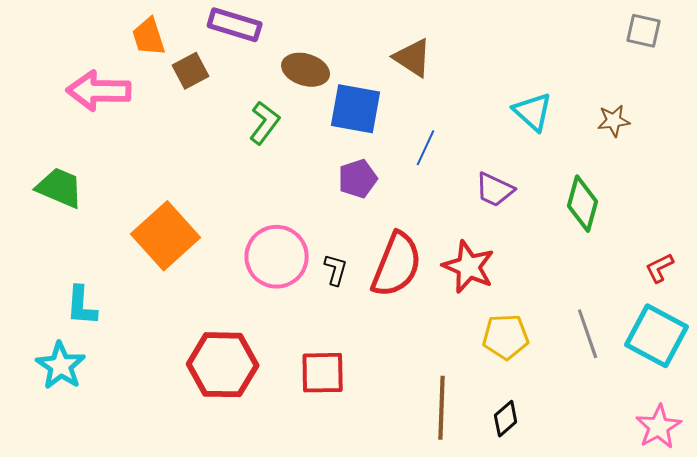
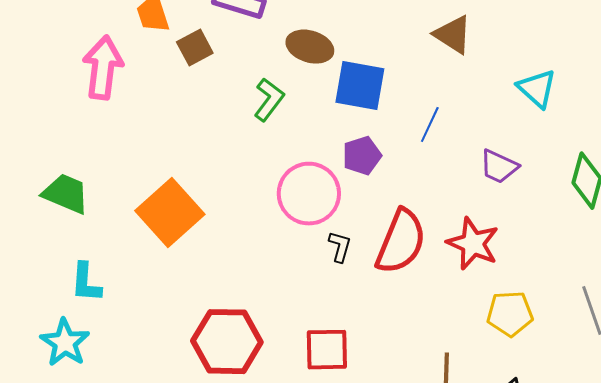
brown triangle: (413, 58) -> (453, 35), moved
pink arrow: (99, 91) -> (103, 68), turned 96
green trapezoid: (60, 188) -> (66, 194), moved
pink circle: (277, 257) -> (309, 194), moved

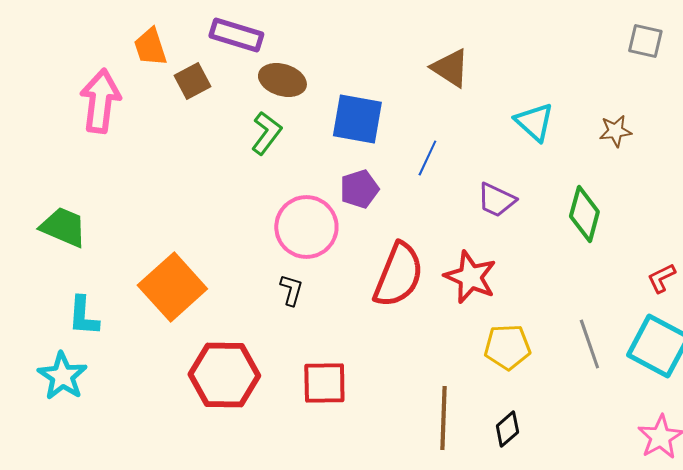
brown ellipse: (310, 47) -> (282, 80), moved
orange square: (170, 213) -> (172, 287), moved
black L-shape: (340, 247) -> (291, 290), moved

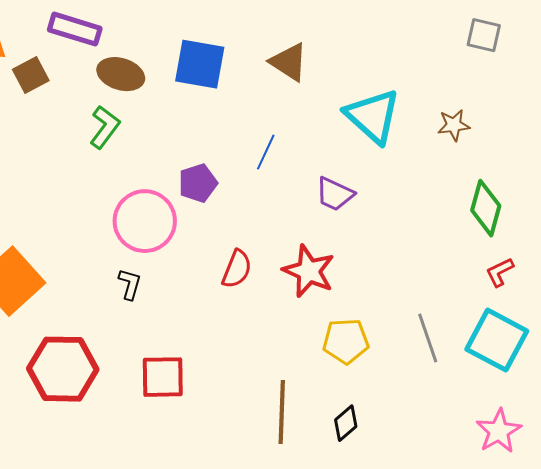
blue square: (357, 119) -> (200, 64), moved
cyan triangle: (534, 122) -> (373, 116), size x1.4
green diamond: (584, 214) -> (486, 208), moved
red semicircle: (398, 275) -> (237, 269), size x0.6

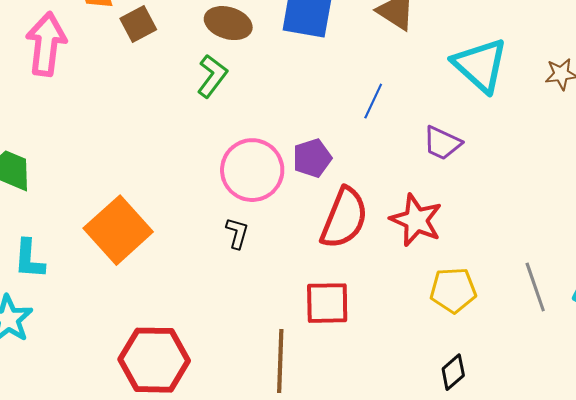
purple pentagon: (198, 183) -> (312, 158), moved
red semicircle: (237, 269) -> (344, 218), size x1.6
red hexagon: (63, 369) -> (154, 360), moved
red square: (163, 377) -> (327, 303), moved
brown line: (282, 412) -> (280, 361), moved

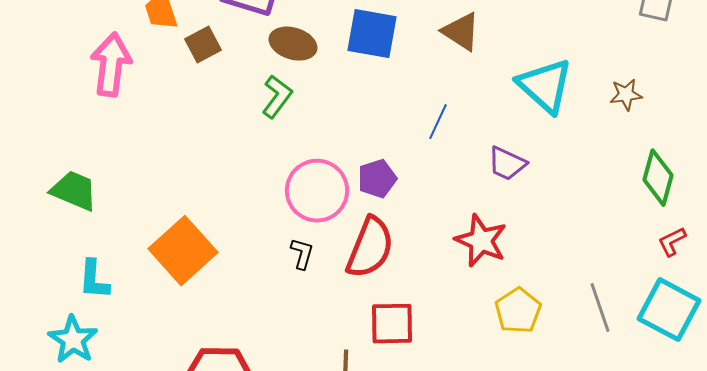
red semicircle: (344, 218) -> (370, 248), moved
yellow pentagon: (453, 290) -> (518, 311), turned -30

